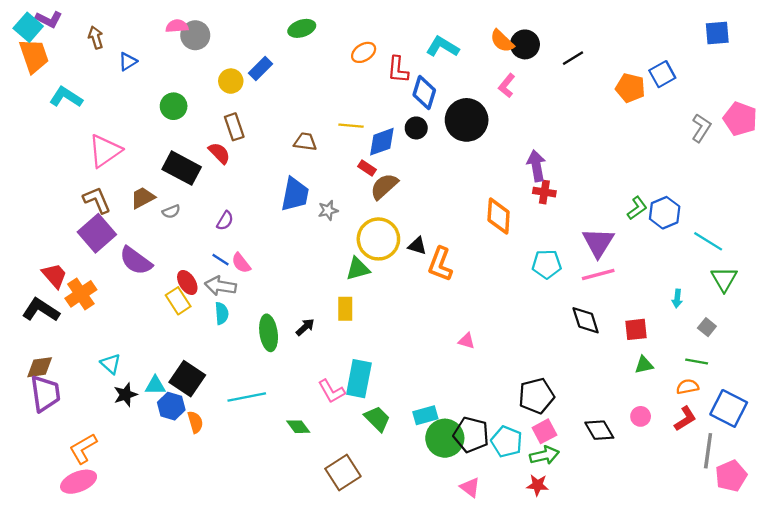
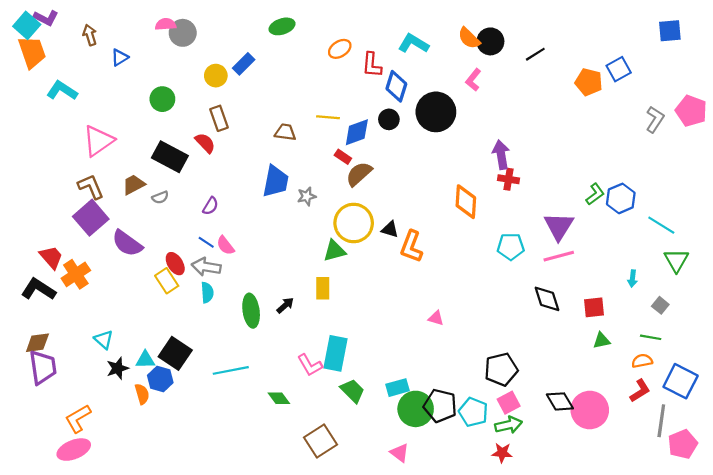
pink circle: (641, 416) -> (590, 410), moved, size x2.0
orange semicircle: (195, 422) -> (142, 394), moved
pink triangle: (470, 487) -> (400, 453), moved

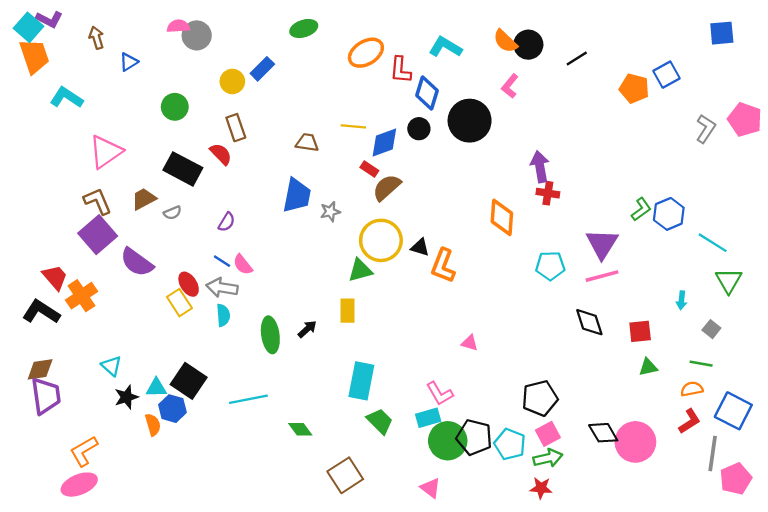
orange ellipse: (340, 49) -> (366, 53), size x1.4
pink L-shape: (310, 365) -> (440, 394), moved

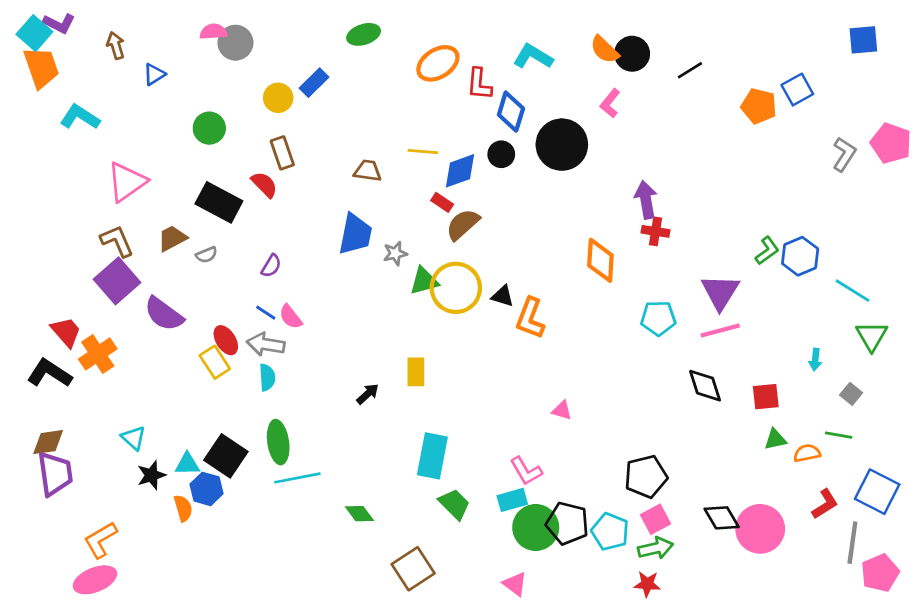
green triangle: (360, 270) -> (424, 281), moved
green ellipse: (270, 335) -> (278, 442), moved
orange semicircle: (692, 389) -> (807, 453), moved

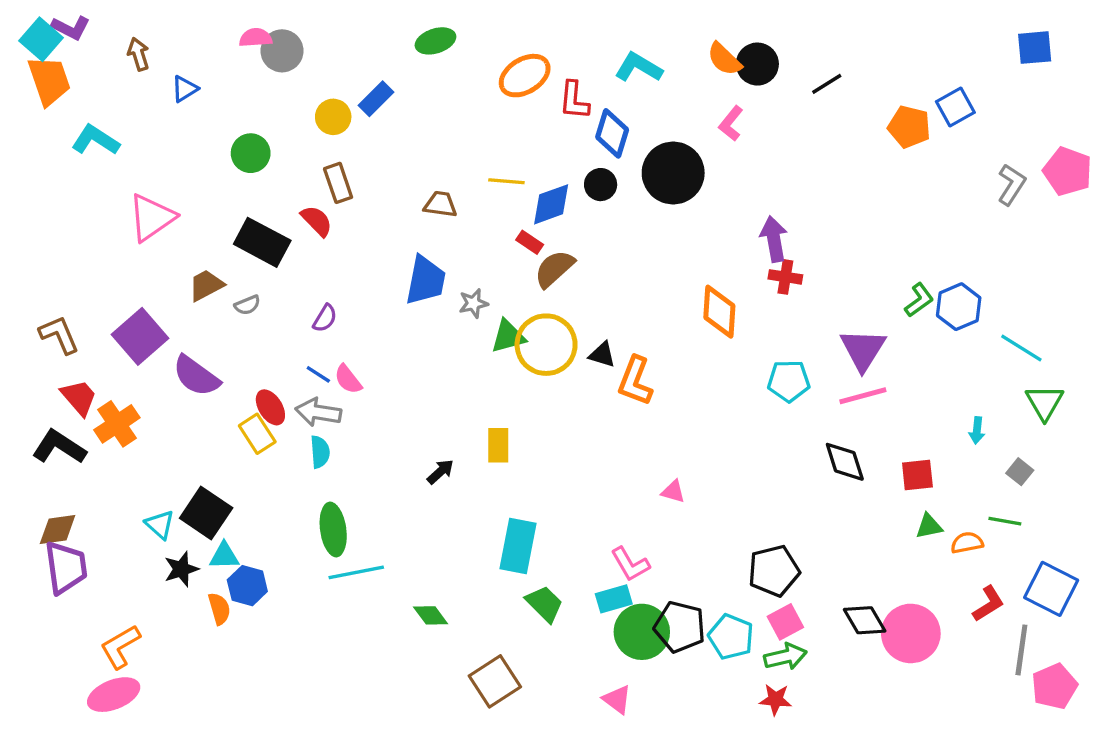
brown L-shape: (117, 241) -> (59, 335), moved
black square: (226, 456) -> (206, 513), moved

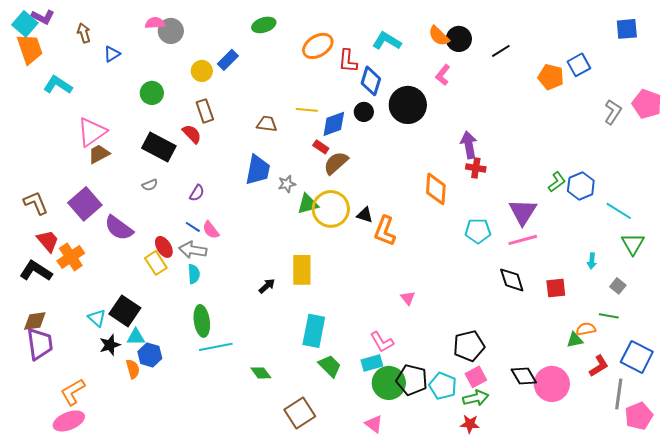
brown trapezoid: (206, 285) -> (99, 154), moved
yellow rectangle: (498, 445) -> (302, 270), size x1.4
pink triangle: (673, 492) -> (408, 298), turned 35
green triangle: (929, 526) -> (575, 340), moved

